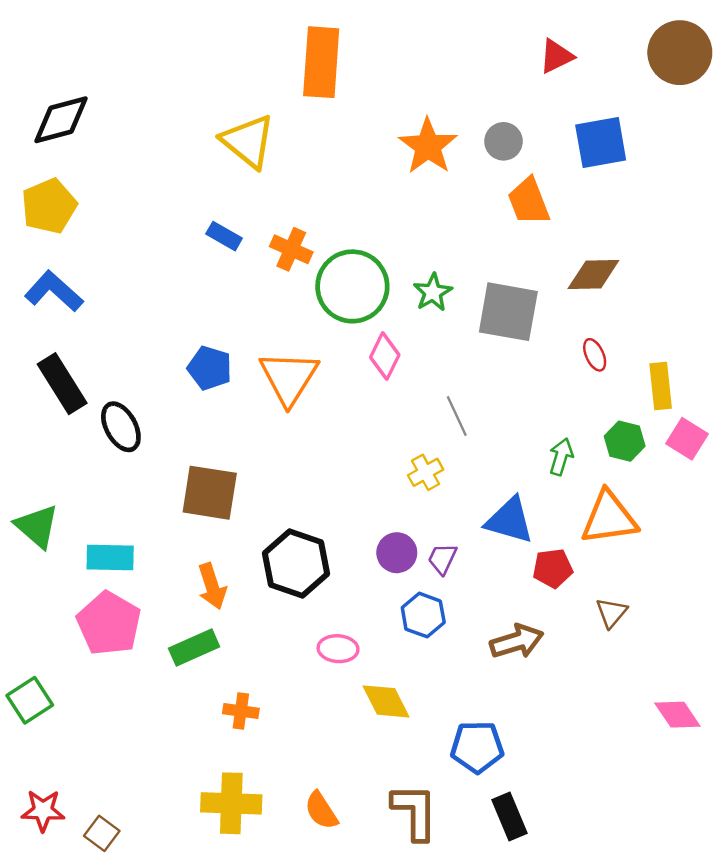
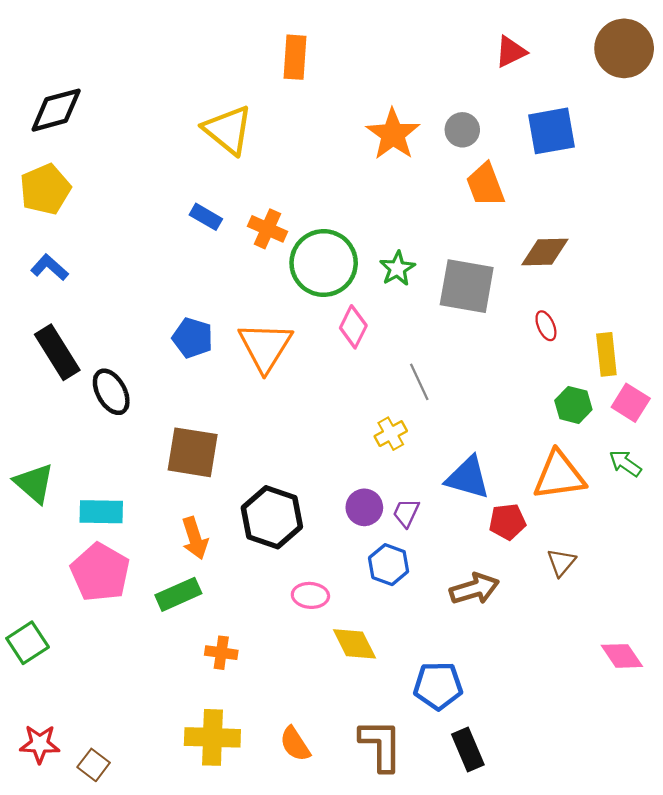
orange rectangle: (321, 62) -> (295, 57), size x0.7
blue L-shape: (54, 291) -> (50, 267), size x0.7
green arrow: (561, 457) -> (625, 463), moved, turned -72

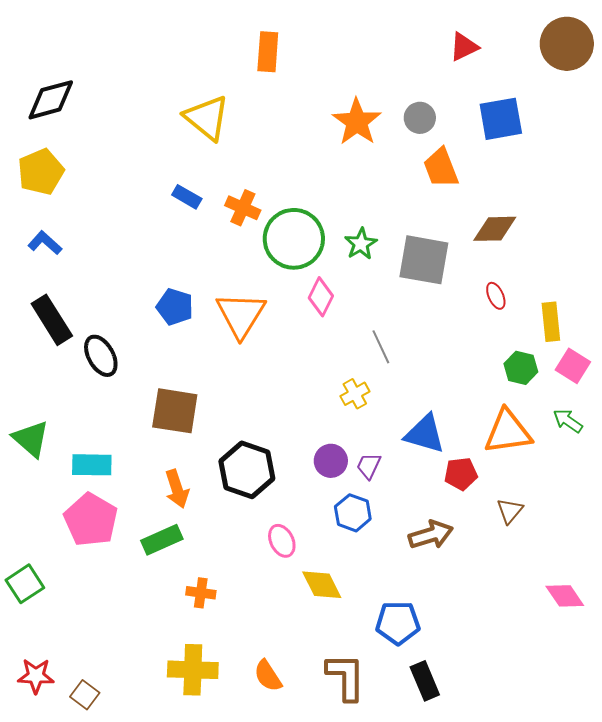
pink ellipse: (310, 595) -> (282, 541), turned 60

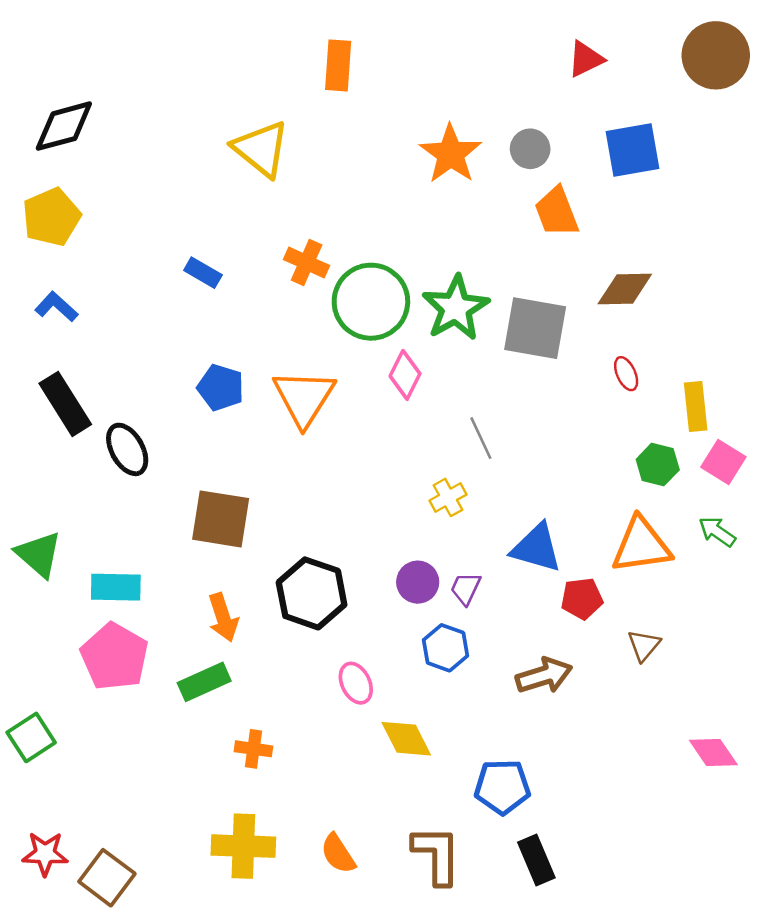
blue rectangle: (187, 197) -> (203, 273), moved
green star: (361, 244) -> (456, 308), size x1.6
brown square: (85, 695) -> (107, 878), size x1.5

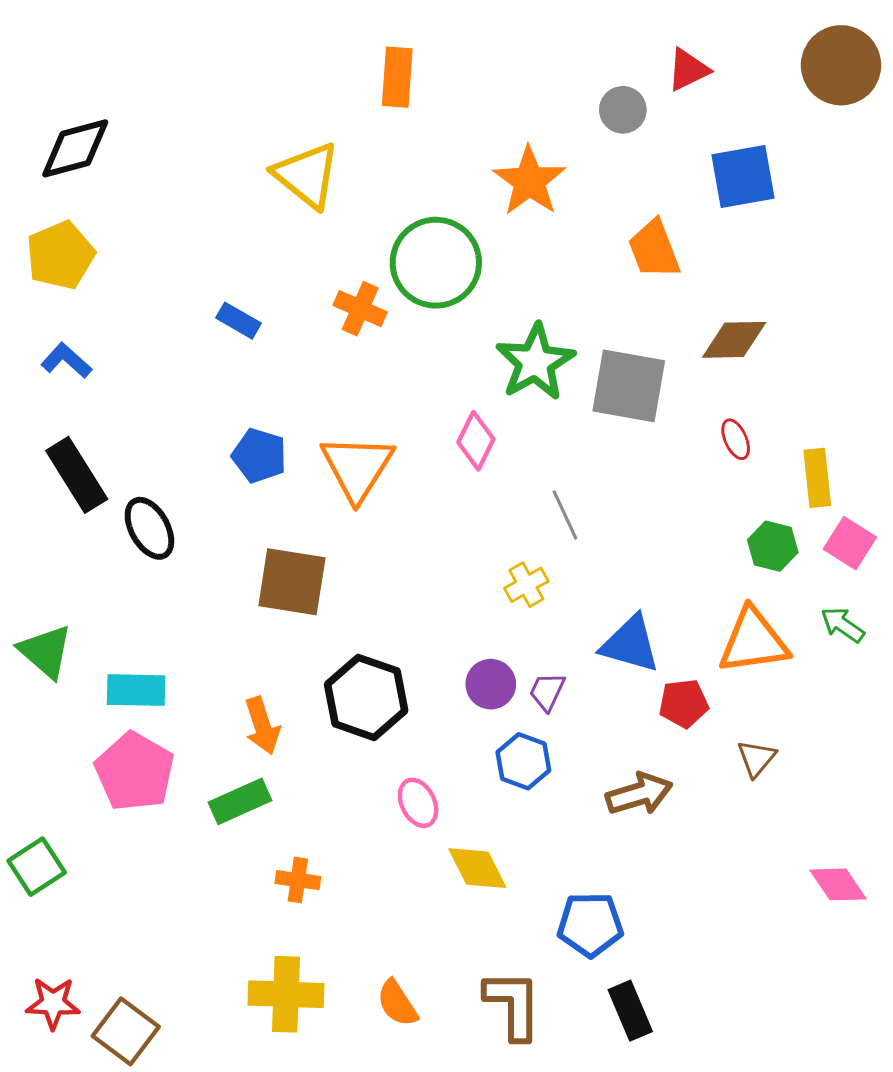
gray circle: (530, 149) -> (623, 110), moved
green circle: (371, 302) -> (436, 263), moved
brown square: (221, 519) -> (292, 582), moved

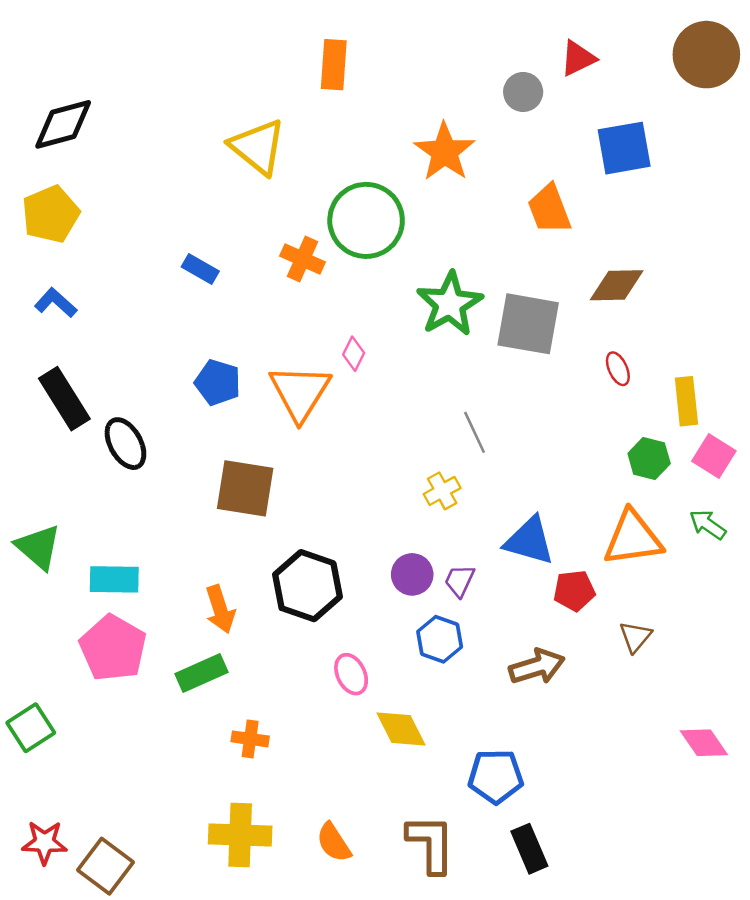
pink diamond: (476, 441) -> (354, 354), moved, size x0.7

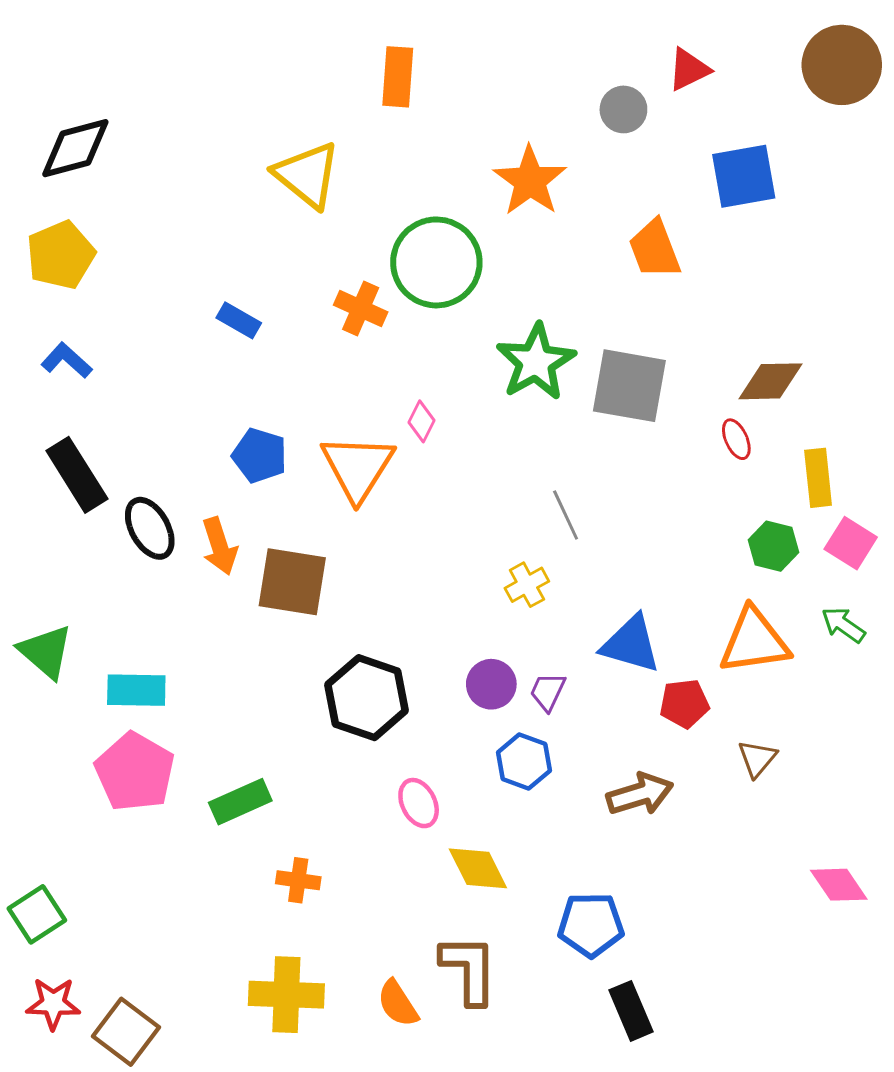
brown diamond: (617, 285) -> (770, 381), moved
orange arrow: (220, 609) -> (220, 546), moved
green square: (31, 728) -> (37, 914), moved
brown L-shape: (431, 844) -> (469, 969), moved

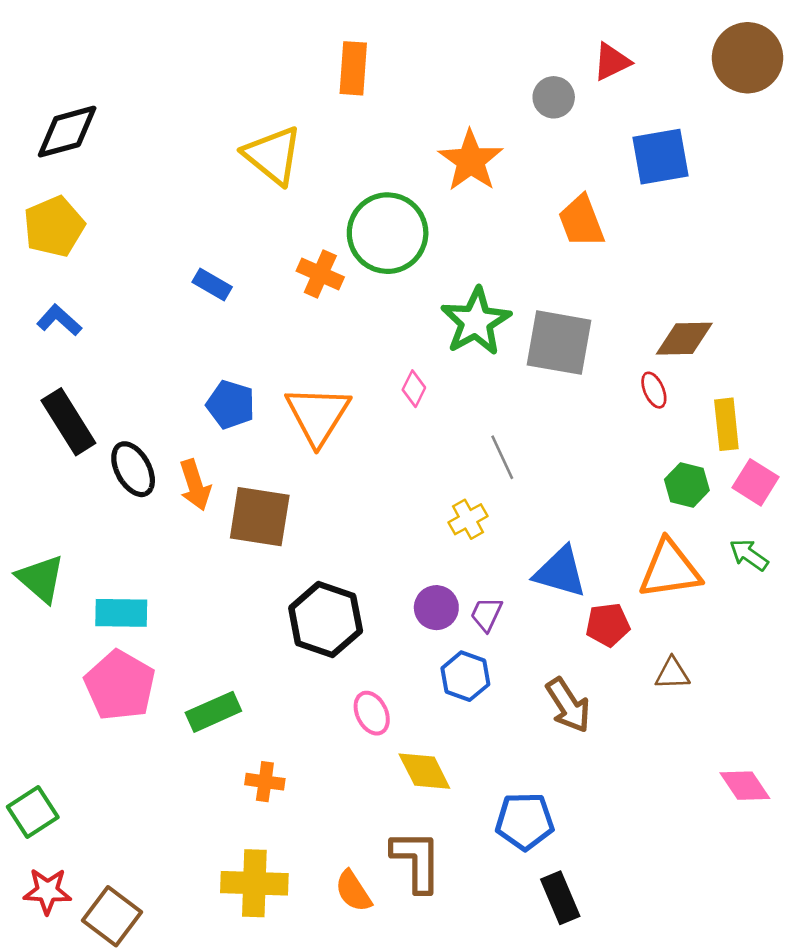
pink diamond: (422, 421) -> (414, 389), moved
brown triangle: (757, 758) -> (672, 674), turned 48
brown arrow: (640, 794) -> (568, 705), turned 74

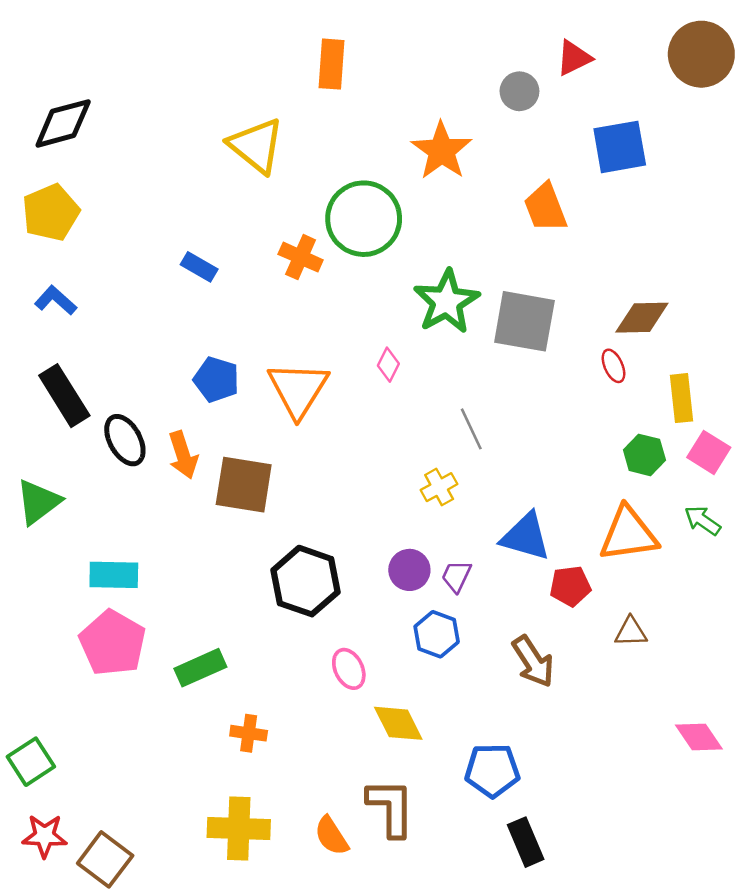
green triangle: (41, 579) -> (38, 502), moved, turned 42

